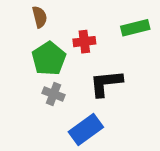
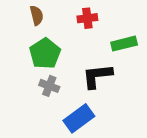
green rectangle: (135, 28) -> (124, 44), moved
red cross: (84, 42) -> (87, 18), moved

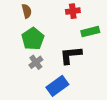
red cross: (87, 18) -> (73, 11), moved
gray cross: (49, 86) -> (36, 62), turned 32

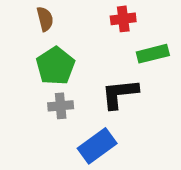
gray cross: (36, 62) -> (61, 106), turned 32

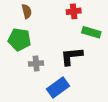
green rectangle: (153, 54) -> (91, 32), turned 30
green pentagon: (55, 66) -> (19, 40), moved, turned -30

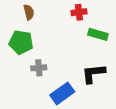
black L-shape: (72, 56) -> (93, 73), moved

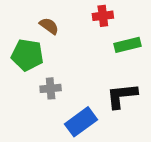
brown semicircle: (29, 12) -> (49, 26), moved, turned -40
green rectangle: (98, 34) -> (128, 45), turned -30

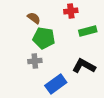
green pentagon: (27, 55) -> (44, 38), moved
black L-shape: (122, 96) -> (84, 66), turned 35

